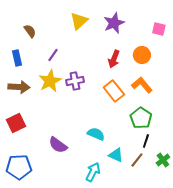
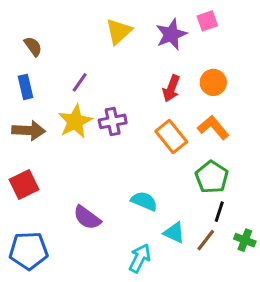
pink square: (159, 29) -> (207, 21), moved, turned -32
brown semicircle: (30, 31) -> (33, 46), moved
green cross: (163, 160) -> (245, 240), turned -32

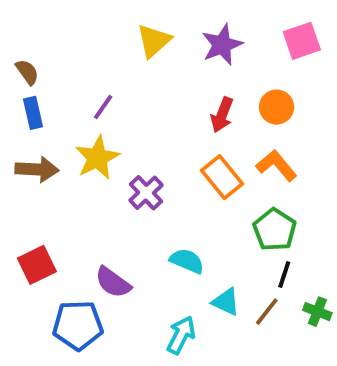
pink square: (207, 21) -> (302, 41), moved, size x1.4
brown semicircle: (33, 46) -> (27, 72), moved
purple cross: (113, 121) -> (146, 193), moved, turned -32
red square: (24, 185) -> (37, 265), moved
blue pentagon: (29, 251) -> (78, 325), moved

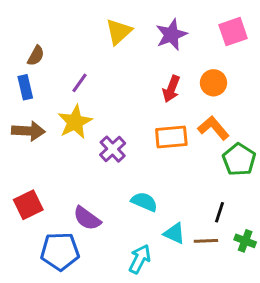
brown semicircle: (27, 72) -> (36, 56), moved, turned 65
orange rectangle: (222, 177) -> (171, 137), turned -56
green pentagon: (275, 230) -> (239, 160), moved
brown line: (267, 312) -> (206, 241), turned 50

